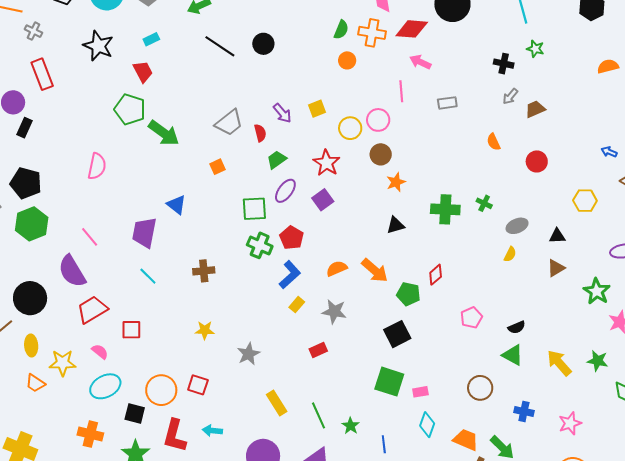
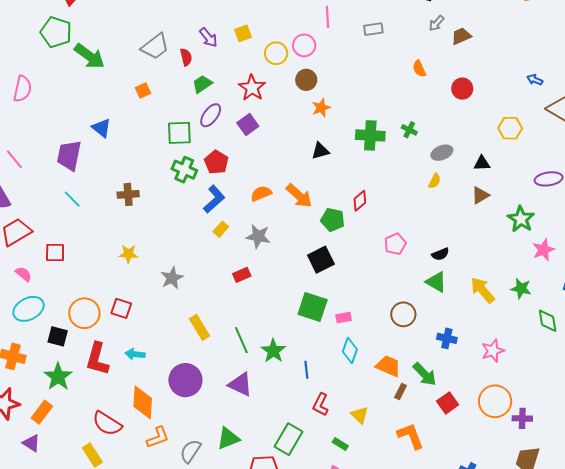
green star: (351, 426) -> (273, 351), size x1.4

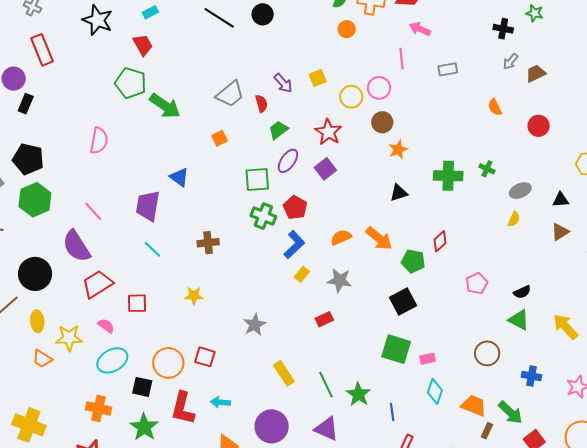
yellow star: (128, 254) -> (194, 296), moved

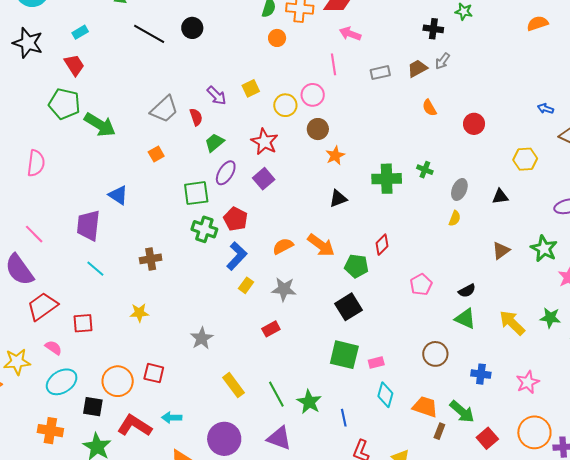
brown trapezoid: (536, 73) -> (417, 68), moved
gray ellipse: (520, 191) -> (459, 189), turned -40
brown triangle: (560, 232) -> (501, 251), moved
red L-shape: (183, 408) -> (135, 426), turned 112

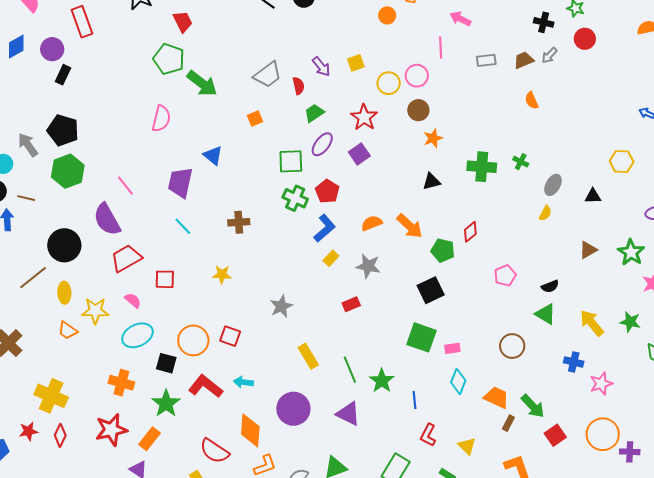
red circle: (474, 124) -> (585, 39), moved
pink semicircle: (36, 163) -> (161, 119), moved
blue cross: (481, 374) -> (574, 362), moved

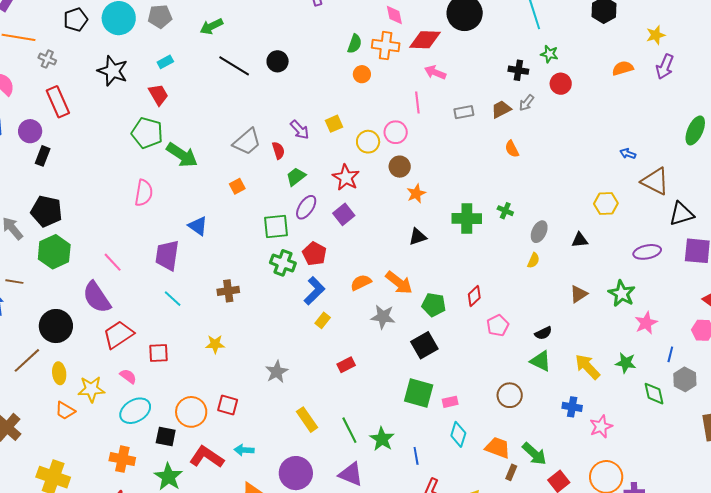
red diamond: (470, 232) -> (474, 296), moved
gray star: (368, 266) -> (383, 317), moved

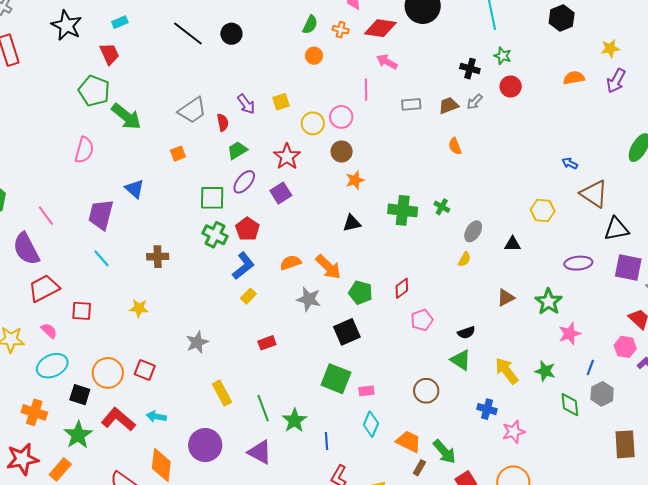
orange cross: (386, 46) -> (341, 30), size x0.6

